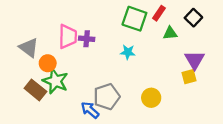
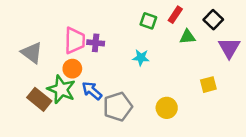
green square: (134, 19) -> (148, 21), size x0.6
purple triangle: (195, 60) -> (229, 48), moved
orange circle: (48, 63) -> (72, 69), moved
blue arrow: (90, 110) -> (92, 91), moved

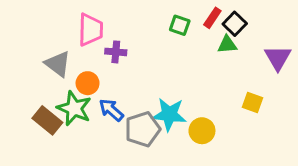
black square: (213, 20) -> (235, 24), moved
pink trapezoid: (75, 40) -> (91, 30), moved
gray triangle: (32, 53) -> (58, 64), moved
cyan star: (141, 58) -> (169, 114), moved, size x1.6
yellow square: (208, 85) -> (252, 102), turned 35

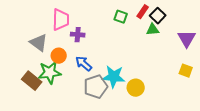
yellow square: (252, 102) -> (186, 71), moved
green star: (74, 108) -> (50, 73), turned -30
blue arrow: (111, 110) -> (84, 64), moved

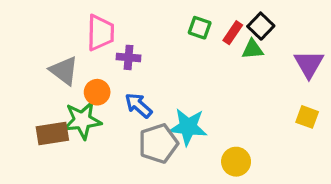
red rectangle: (143, 12) -> (233, 33), moved
brown rectangle: (32, 81) -> (52, 134), turned -48
yellow circle: (136, 88) -> (236, 162), moved

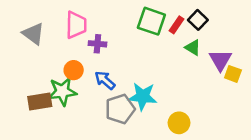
green square: (200, 28) -> (151, 21), size x1.6
green triangle: (253, 49) -> (193, 48), moved, turned 36
purple triangle: (309, 64) -> (220, 60), moved
gray triangle: (64, 71) -> (33, 34), moved
yellow square: (307, 117) -> (233, 74), moved

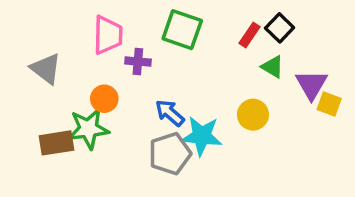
green square: (151, 21) -> (182, 30), moved
gray triangle: (33, 34) -> (46, 69), moved
blue arrow: (105, 80) -> (170, 113), moved
yellow circle: (179, 123) -> (253, 115), moved

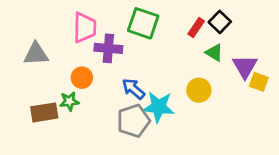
purple cross: (138, 62) -> (108, 48), size x1.4
gray triangle: (46, 69) -> (36, 54), turned -40
green star: (88, 129) -> (69, 101), size x0.6

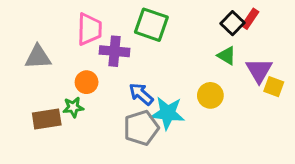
red rectangle: (196, 28) -> (250, 19), moved

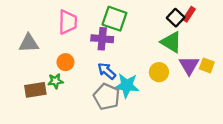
purple cross: (115, 51) -> (102, 39), moved
green triangle: (227, 56) -> (171, 42), size x1.5
purple triangle: (259, 70) -> (189, 65), moved
gray pentagon: (141, 128) -> (107, 97), turned -30

